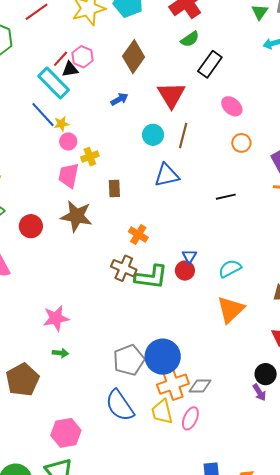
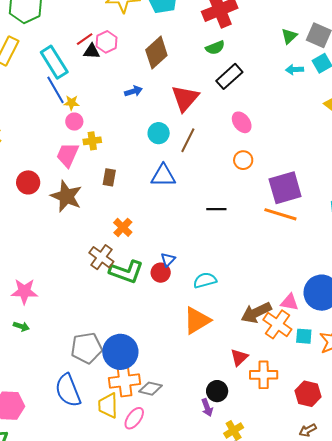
cyan rectangle: (54, 83) -> (54, 62), moved
red circle: (31, 226) -> (28, 182), moved

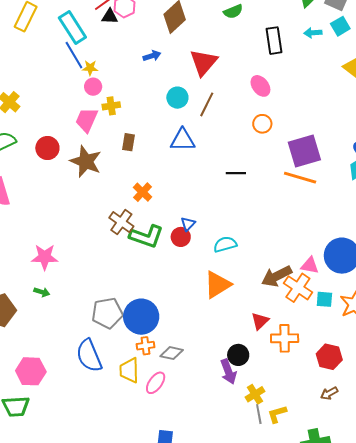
black rectangle: (229, 76) -> (274, 41), moved, turned -56
orange cross: (124, 381) -> (145, 346), size x0.6
purple arrow: (207, 408) -> (228, 372), size x1.4

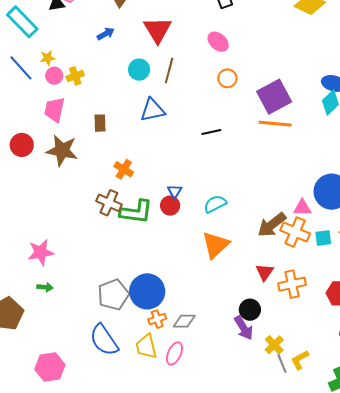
blue line: (74, 55) -> (21, 68), moved
yellow cross: (111, 106) -> (75, 76), moved

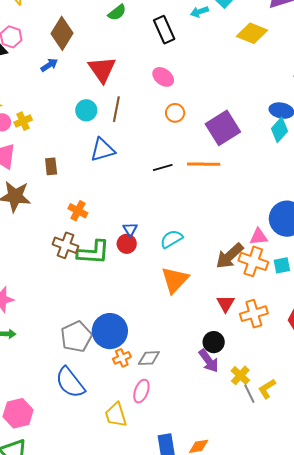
blue arrow: (106, 34) -> (49, 65), moved
orange line: (275, 124) -> (204, 164), moved
yellow trapezoid: (146, 347) -> (116, 415), moved

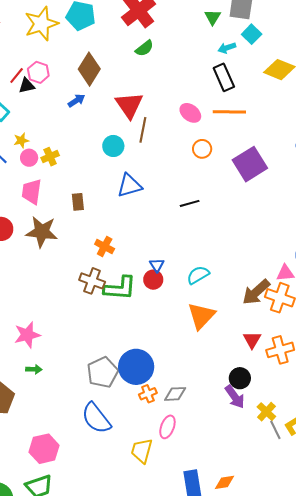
black rectangle: (164, 30) -> (224, 77), moved
brown line: (116, 109) -> (143, 130), moved
orange line: (204, 164) -> (229, 112), moved
yellow trapezoid: (116, 415) -> (142, 451), turned 32

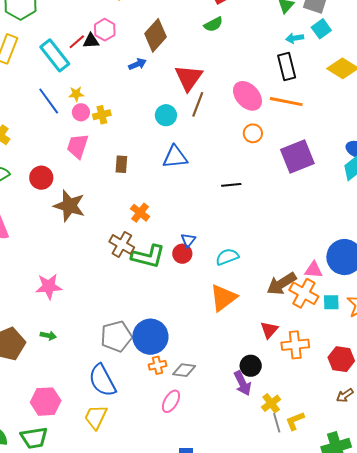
red line: (17, 76) -> (77, 42), moved
pink ellipse: (190, 113) -> (247, 96), size x1.4
brown star: (42, 232) -> (69, 206), moved
green arrow: (34, 369) -> (48, 336), moved
yellow trapezoid: (142, 451) -> (96, 417), moved

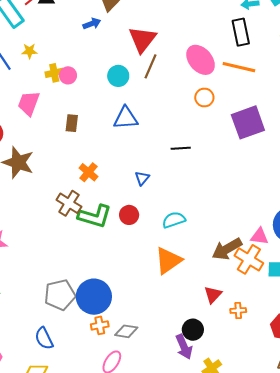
pink circle: (81, 112) -> (68, 75), moved
blue triangle: (188, 240) -> (142, 178), moved
orange cross: (295, 345) -> (238, 310), size x0.6
blue semicircle: (102, 380) -> (44, 338), size x0.7

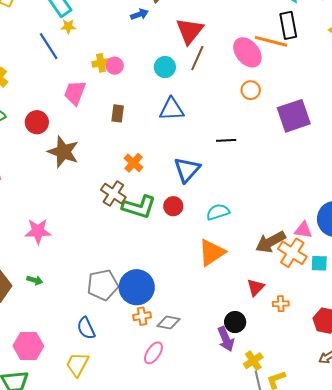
yellow star: (29, 51) -> (68, 26), moved
orange line: (239, 67) -> (271, 41), moved
blue triangle: (142, 178) -> (187, 170), size x1.8

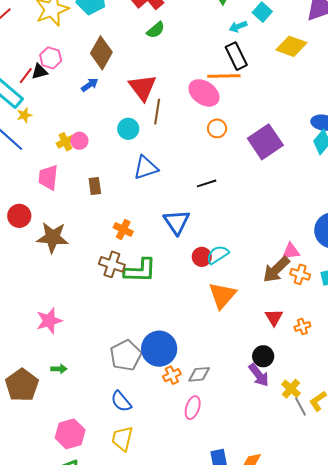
red circle: (173, 206) -> (202, 257), moved
pink triangle: (303, 230) -> (291, 251), moved
orange cross: (292, 253) -> (300, 274), size x0.7

